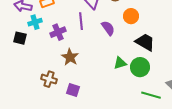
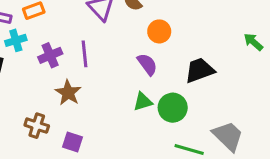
purple line: (81, 21) -> (85, 54), moved
purple semicircle: (108, 28) -> (147, 64), moved
black trapezoid: (145, 42) -> (200, 70), moved, turned -50

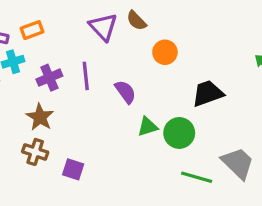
purple semicircle: (147, 64) -> (125, 92), moved
brown star: (68, 93) -> (40, 117), moved

